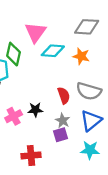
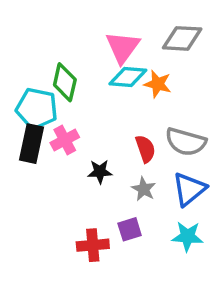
pink triangle: (35, 32) -> (123, 47), moved
orange star: (81, 56) -> (158, 84), moved
pink cross: (14, 116) -> (65, 140), moved
purple square: (60, 135) -> (130, 229), moved

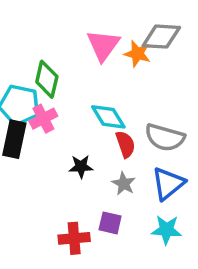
cyan diamond: (128, 77) -> (108, 117), moved, turned 54
orange star: (158, 84) -> (137, 54), moved
pink cross: (65, 140) -> (43, 119), moved
purple square: (130, 229) -> (110, 223), turned 30

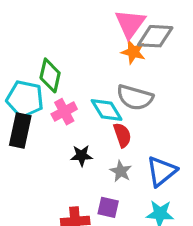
pink triangle: (103, 45) -> (130, 24), moved
pink cross: (43, 119) -> (64, 112), moved
gray semicircle: (165, 137) -> (135, 97), moved

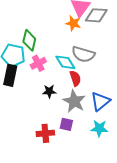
orange star: (133, 52) -> (73, 23), moved
gray star: (121, 171) -> (74, 101), size x1.6

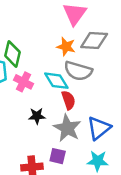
gray diamond: (96, 15) -> (94, 41), moved
orange star: (73, 23) -> (66, 47), moved
pink cross: (38, 63) -> (23, 82), turned -35

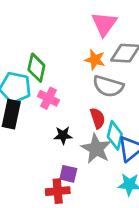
cyan diamond: (56, 81) -> (115, 135), moved, turned 45
purple square: (58, 156) -> (68, 174), moved

